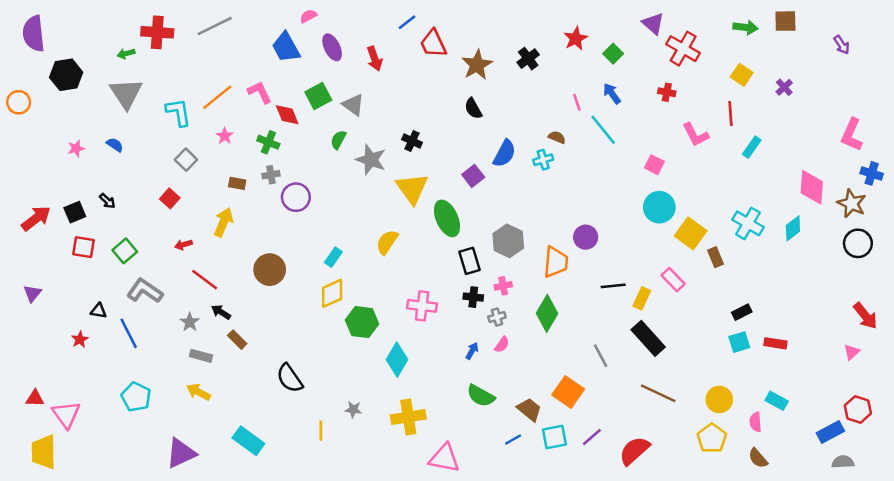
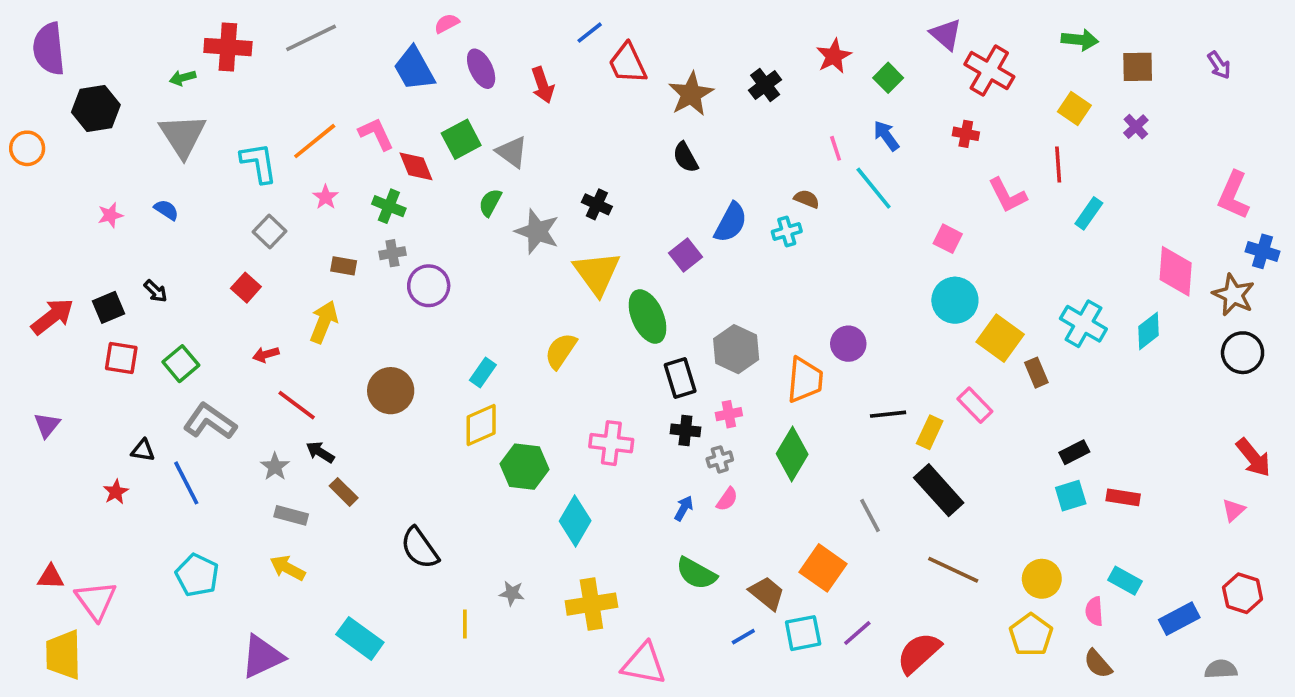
brown square: (785, 21) -> (1138, 67), moved
blue rectangle: (830, 432) -> (1179, 619), moved

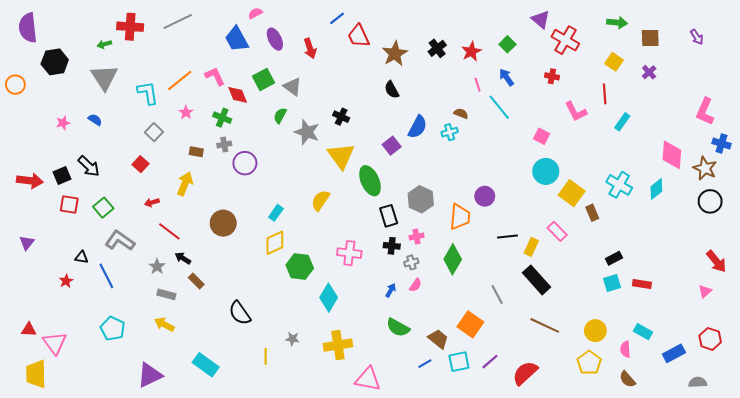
red star: (834, 56) -> (471, 51), moved
black arrow: (156, 291) -> (89, 166), size x1.6
red arrow: (52, 317) -> (30, 181), turned 45

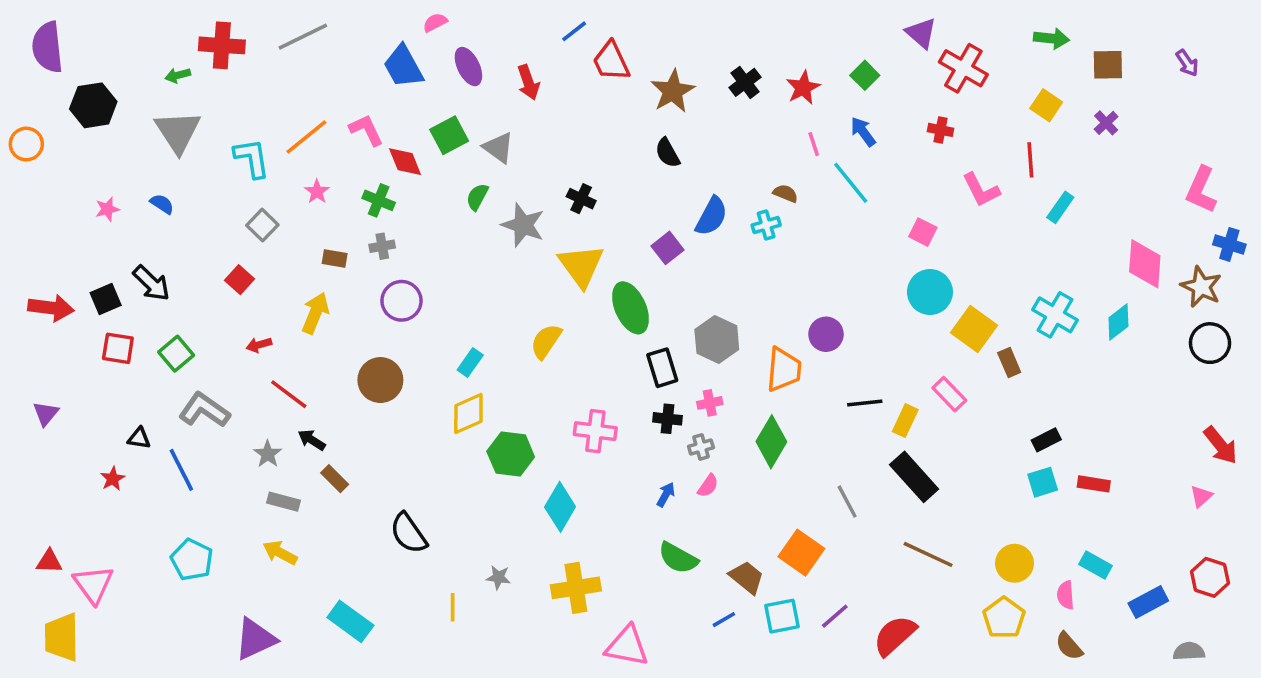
purple circle: (245, 163) -> (402, 301), moved

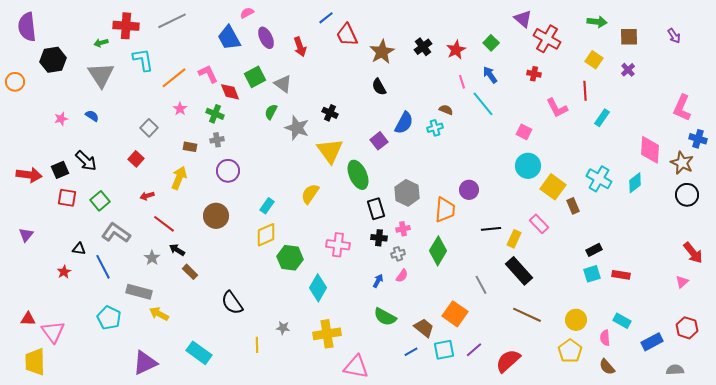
cyan L-shape: (252, 158) -> (143, 60), moved
gray rectangle: (284, 502) -> (139, 292), moved, size x1.4

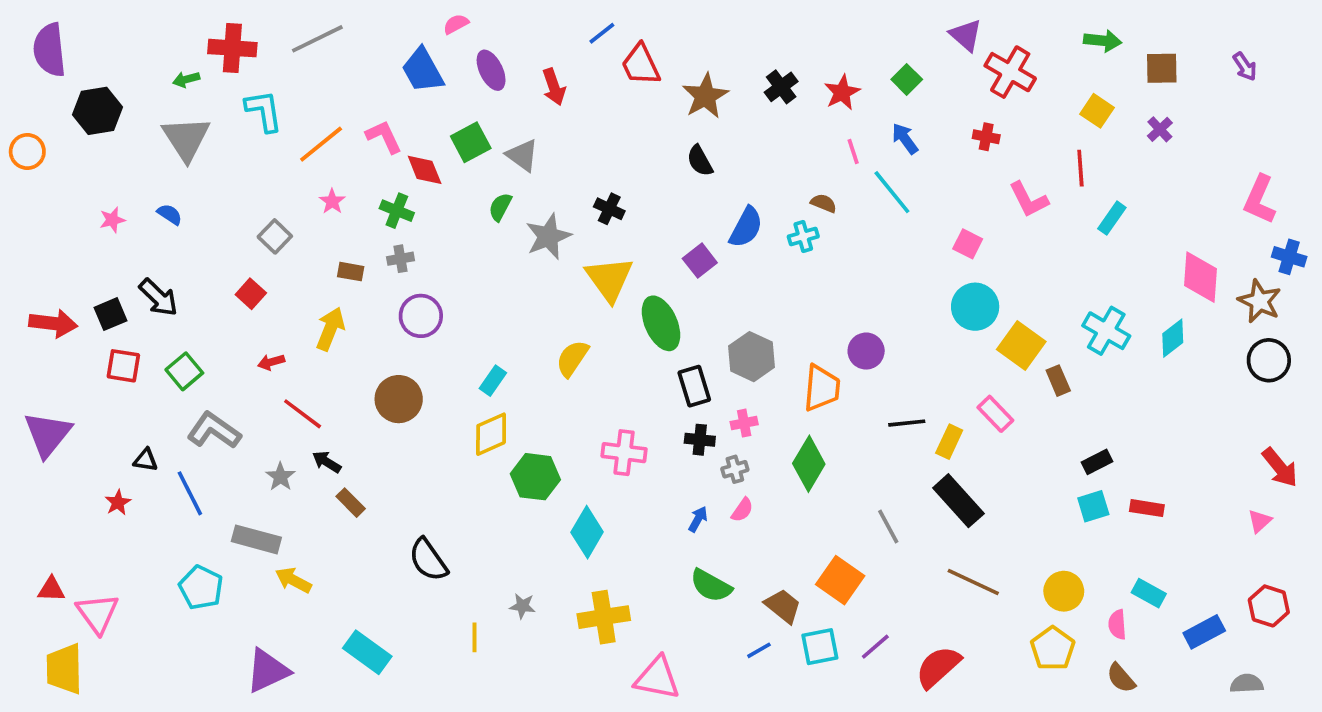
gray star: (297, 128) -> (548, 236), turned 30
purple triangle: (26, 235) -> (48, 434), size x1.8

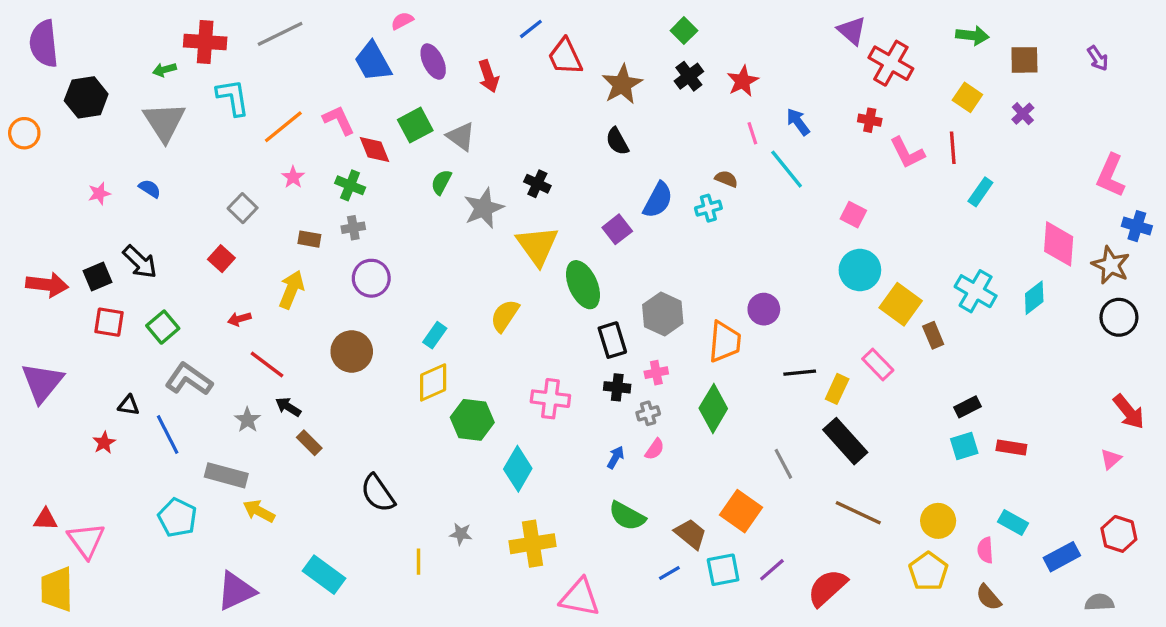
green square: (907, 79) -> (684, 31), moved
pink L-shape: (1029, 200) -> (907, 153), moved

